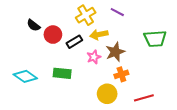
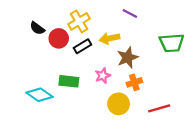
yellow cross: (86, 15) -> (79, 21), moved
pink star: (94, 57) -> (103, 76), moved
cyan diamond: (25, 76) -> (39, 95), moved

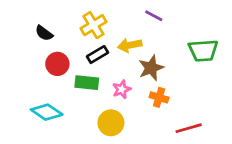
red circle: (59, 38) -> (57, 64), moved
green rectangle: (69, 81) -> (87, 83), moved
orange cross: (134, 82) -> (159, 97), turned 35
yellow circle: (119, 104) -> (111, 123), moved

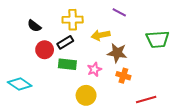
yellow cross: (94, 25) -> (73, 20), turned 30
black rectangle: (98, 55) -> (65, 42), moved
brown star: (151, 68) -> (117, 53), turned 30
cyan diamond: (47, 112) -> (20, 84), moved

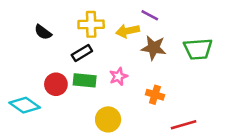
yellow arrow: (101, 35) -> (128, 31), moved
red circle: (45, 50) -> (56, 84), moved
brown star: (117, 53) -> (154, 48), moved
pink star: (94, 69) -> (118, 76), moved

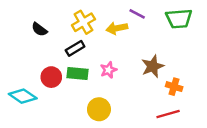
yellow cross: (91, 24) -> (83, 22), turned -30
brown star: (154, 48) -> (153, 66), moved, turned -30
green trapezoid: (198, 49) -> (179, 19), moved
orange cross: (155, 95) -> (174, 87), moved

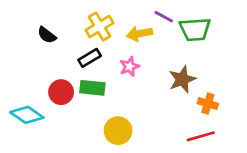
green trapezoid: (179, 19) -> (195, 29), moved
pink star: (108, 70) -> (129, 66), moved

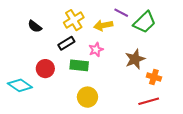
green trapezoid: (195, 29) -> (144, 22), turned -40
green rectangle: (92, 88) -> (79, 65), moved

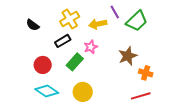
purple line: (121, 13) -> (115, 12), turned 32
green rectangle: (79, 65) -> (75, 62), turned -54
cyan diamond: (20, 85) -> (47, 91), moved

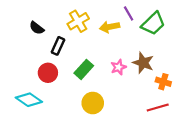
black rectangle: (63, 41) -> (58, 46), moved, turned -35
pink star: (91, 47) -> (118, 67), moved
brown star: (128, 56) -> (143, 63), turned -30
cyan diamond: (47, 91) -> (29, 100), moved

